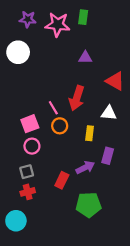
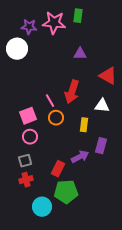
purple star: (28, 19) -> (29, 27), moved
green pentagon: (88, 205) -> (66, 192), moved
cyan circle: (16, 221) -> (42, 207), moved

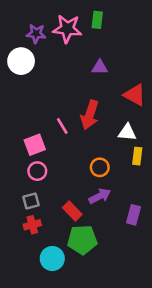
orange circle: (56, 118) -> (100, 167), moved
yellow rectangle: (84, 125) -> (137, 156), moved
purple rectangle: (101, 146) -> (133, 215), moved
red rectangle: (58, 169) -> (72, 211), turned -70

